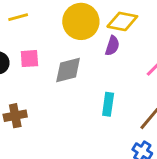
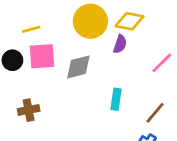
yellow line: (18, 17) -> (31, 29), moved
pink square: (29, 59) -> (42, 56), size x1.5

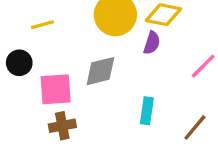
pink square: (42, 56) -> (56, 89), moved
brown cross: (29, 110) -> (62, 126), moved

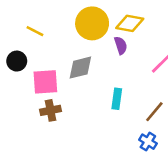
yellow line: (42, 25) -> (35, 31), turned 42
purple semicircle: (152, 43) -> (121, 45), turned -36

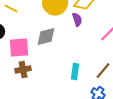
cyan rectangle: (117, 99) -> (75, 72), moved

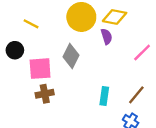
gray diamond: (46, 37) -> (71, 56), turned -50

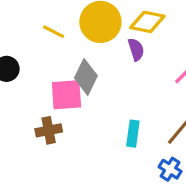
yellow line: (31, 24) -> (54, 32), moved
pink square: (40, 69) -> (66, 95), moved

